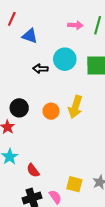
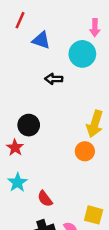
pink arrow: (75, 25) -> (95, 28), turned 88
cyan circle: (65, 59) -> (82, 54), moved
orange circle: (51, 111) -> (85, 151), moved

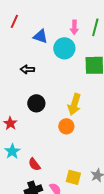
blue triangle: (41, 40) -> (40, 36), moved
black arrow: (54, 79) -> (27, 69), moved
black circle: (29, 125) -> (36, 103), moved

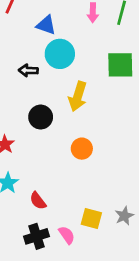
cyan circle: (64, 48) -> (60, 54), moved
yellow arrow: (74, 104) -> (78, 96), moved

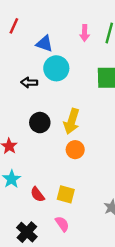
yellow arrow: (78, 96) -> (72, 121), moved
yellow square: (91, 219) -> (66, 194), moved
black cross: (37, 236) -> (27, 232), moved, turned -30

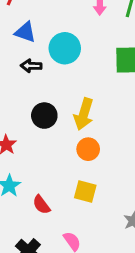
blue triangle: (45, 44) -> (25, 32), moved
yellow square: (66, 194) -> (85, 192), moved

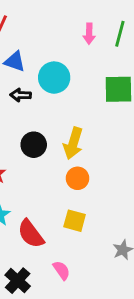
red semicircle: (41, 205) -> (31, 234), size x1.5

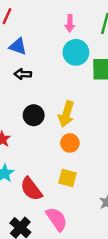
pink arrow: (89, 34) -> (70, 23), moved
cyan circle: (54, 78) -> (76, 52), moved
pink semicircle: (61, 270) -> (57, 219), size x1.5

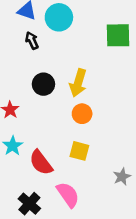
cyan circle: (76, 52) -> (59, 17), moved
black arrow: (23, 74) -> (32, 40), turned 63

